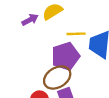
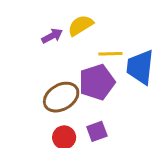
brown ellipse: (57, 77) -> (61, 97), moved

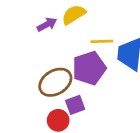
purple square: (97, 131) -> (75, 105), moved

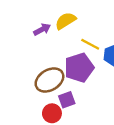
yellow line: (102, 41) -> (90, 44), turned 30

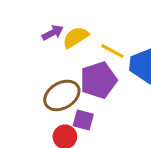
yellow semicircle: (66, 21) -> (76, 37), moved
purple square: (67, 100) -> (83, 120), turned 35

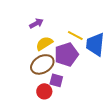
yellow semicircle: (76, 37) -> (44, 43), moved

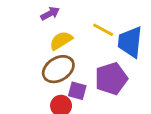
purple pentagon: (66, 54) -> (111, 79), moved

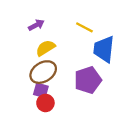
yellow line: (103, 30) -> (84, 27), moved
purple square: (77, 91) -> (41, 90), moved

